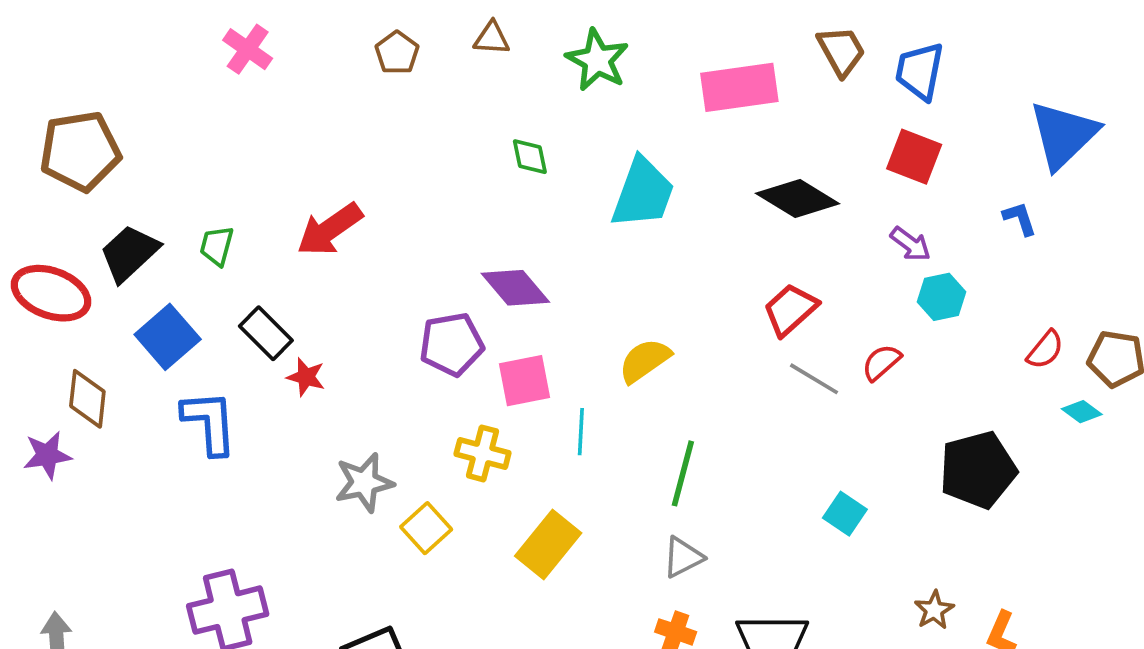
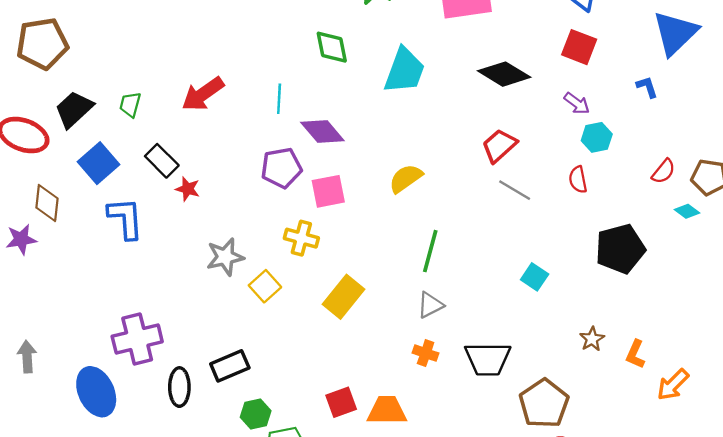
green diamond: (530, 157) -> (332, 47), size x1.4
red semicircle: (881, 362) -> (578, 180), moved, turned -60
cyan line: (581, 432) -> (279, 99), moved

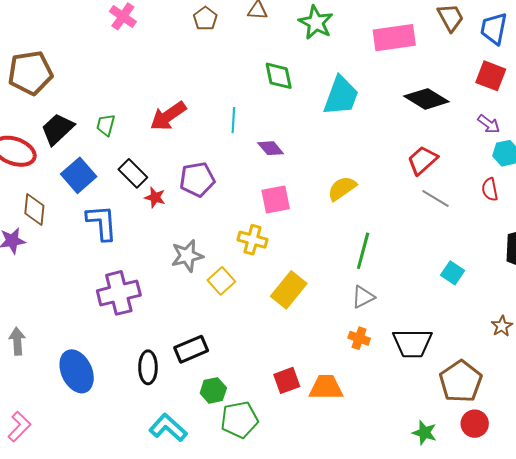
purple diamond: (322, 131) -> (271, 148), size x0.7
purple pentagon: (281, 168) -> (197, 179), moved
purple cross: (137, 339) -> (119, 293), moved

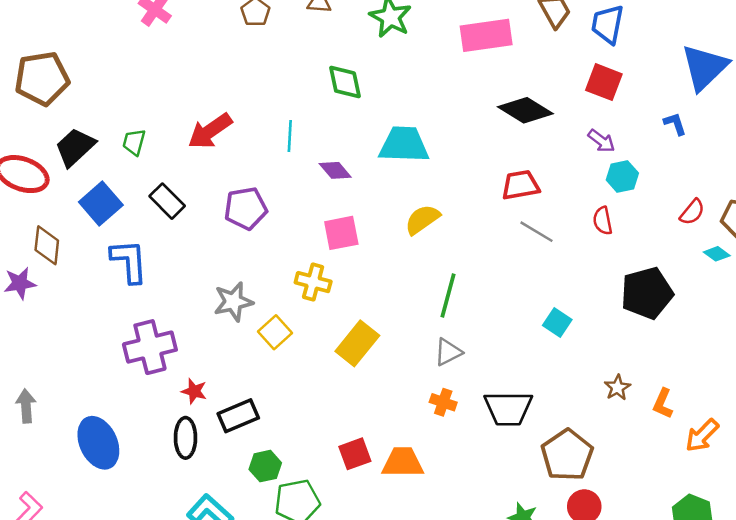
cyan trapezoid: (341, 96) -> (404, 145), moved, turned -108
red trapezoid: (422, 160) -> (520, 185), turned 32
red star: (155, 197) -> (194, 391), moved

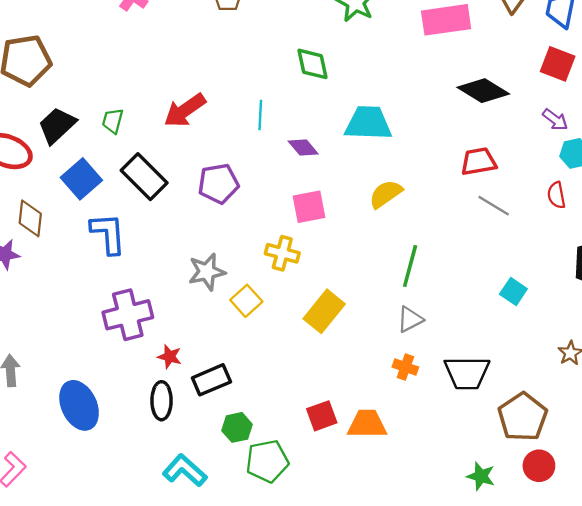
black rectangle: (167, 201) -> (144, 177), size x1.4

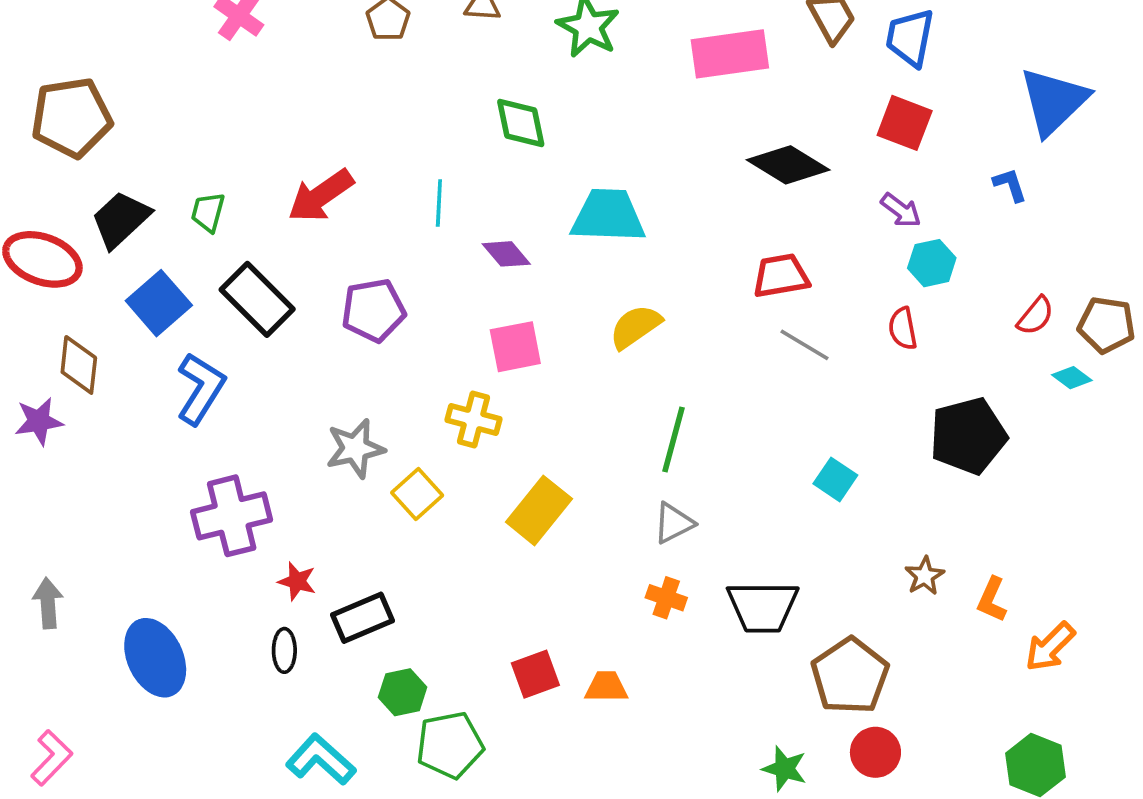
blue L-shape: (108, 233) -> (201, 389), turned 36
black ellipse: (162, 401) -> (284, 650), size x0.7
orange trapezoid: (367, 424) -> (606, 687), size x0.7

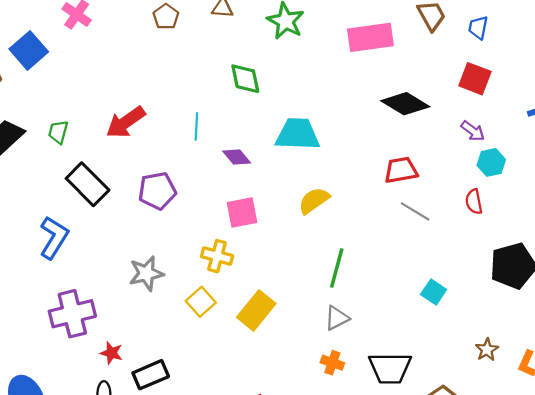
blue trapezoid: (910, 38) -> (478, 28), size x0.7
blue square: (159, 303) -> (29, 50), moved
yellow square: (417, 494) -> (201, 302), moved

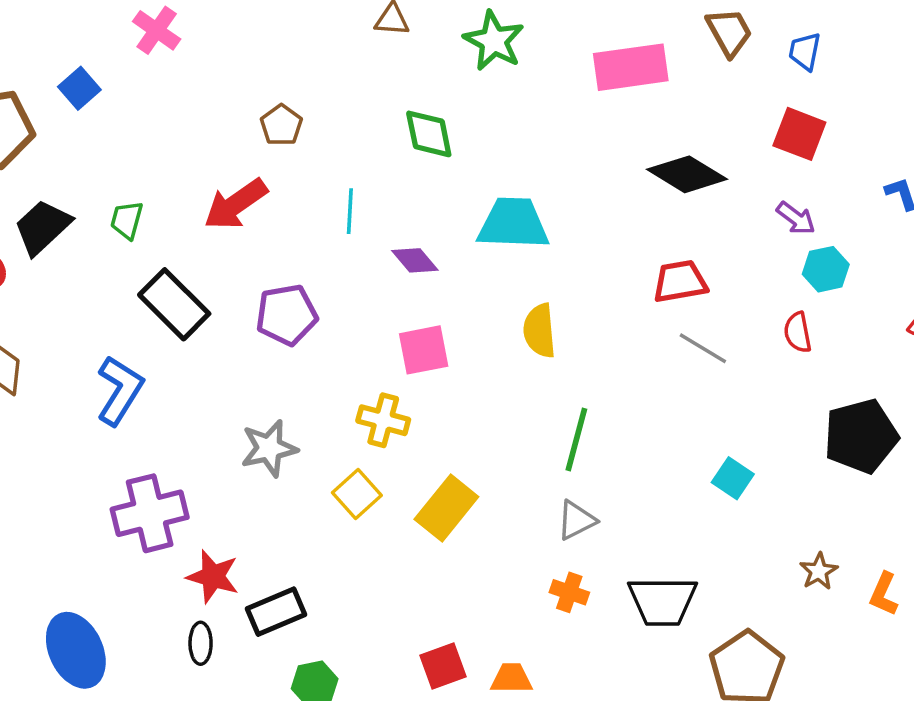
brown pentagon: (166, 17) -> (281, 125), moved
blue square: (29, 50) -> (79, 88), size x0.7
yellow semicircle: (314, 201) -> (539, 331), turned -60
red star: (111, 353) -> (213, 577), size x1.4

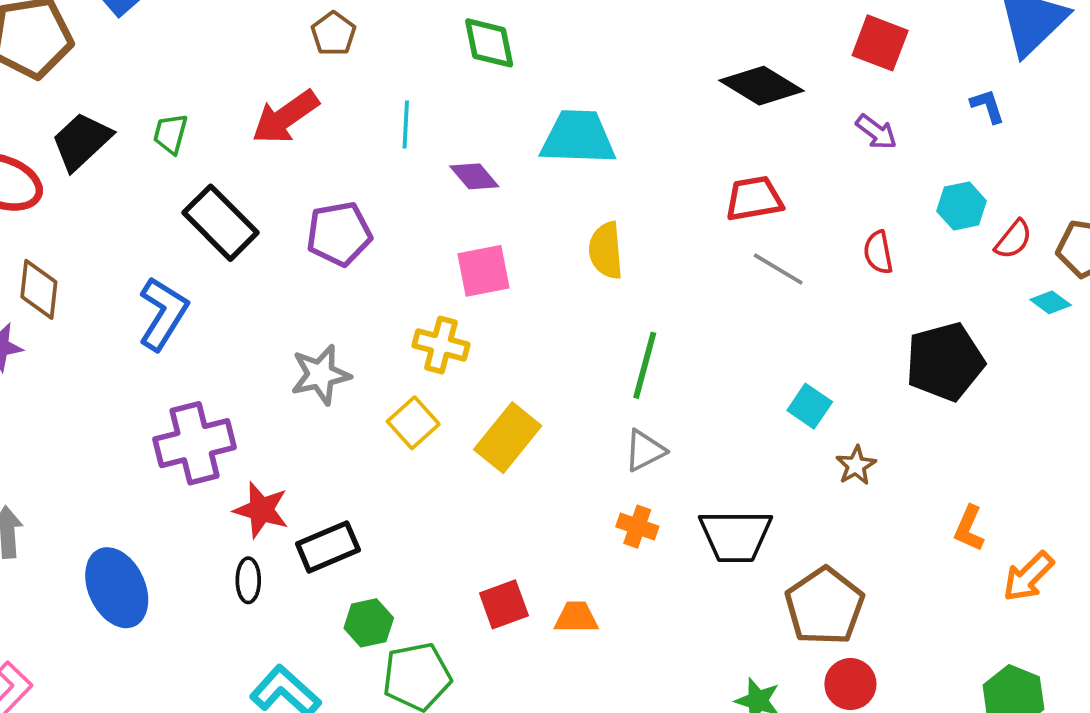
cyan hexagon: (826, 269) -> (962, 206), moved
brown star: (819, 571) -> (856, 465), moved

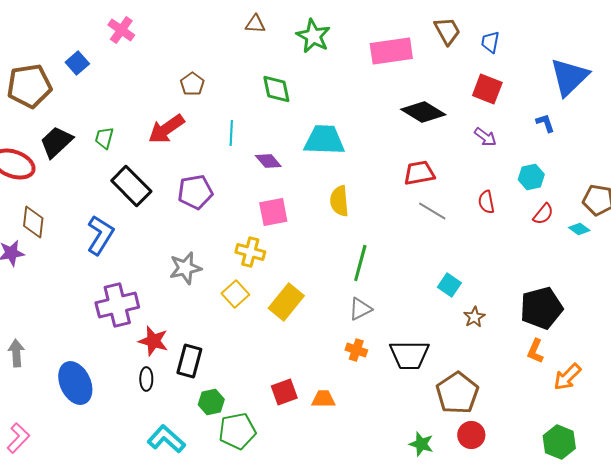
red semicircle: (1013, 239) -> (543, 214), moved
black pentagon: (945, 362) -> (541, 308), moved
black rectangle: (328, 547) -> (189, 361), turned -52

